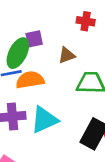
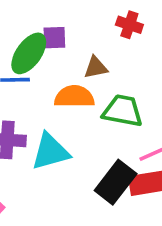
orange semicircle: (30, 80) -> (74, 97), moved

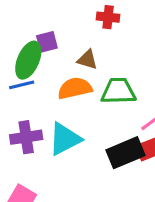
brown triangle: (96, 68) -> (87, 60), turned 40
black rectangle: (116, 182) -> (126, 153), turned 42

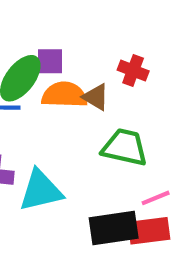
red cross: (108, 17) -> (133, 71), moved
orange semicircle: (75, 88) -> (64, 95), moved

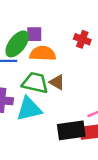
brown triangle: (96, 97) -> (57, 82), moved
green trapezoid: (125, 147) -> (35, 83), moved

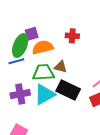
red cross: (82, 39) -> (72, 36), moved
black rectangle: (71, 130) -> (68, 90), moved, turned 50

